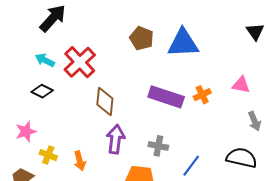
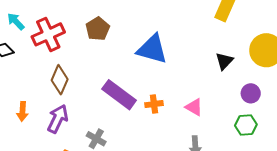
brown pentagon: (142, 38) -> (98, 29), moved
orange arrow: (80, 161) -> (22, 111), moved

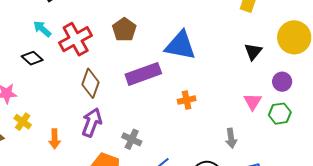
purple rectangle: (119, 95) -> (143, 74), moved, turned -52
pink triangle: (194, 107) -> (253, 102), moved, turned 36
orange arrow: (22, 111) -> (55, 139), moved

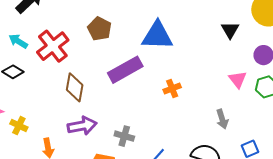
yellow cross: (23, 122) -> (19, 126), moved
purple arrow: (92, 122) -> (82, 126), turned 68

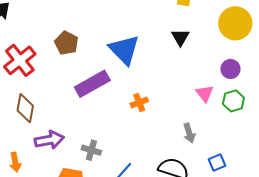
black triangle: (230, 30) -> (180, 37), moved
blue triangle: (157, 36) -> (124, 50), turned 44
brown diamond: (75, 87) -> (25, 108), moved

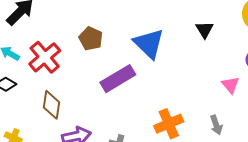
orange cross: (139, 103) -> (169, 124), moved, size x1.6

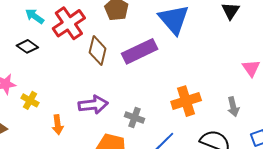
brown diamond: (52, 105) -> (98, 50), moved

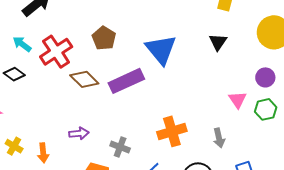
brown diamond: (98, 50) -> (84, 79), turned -60
yellow cross: (30, 100) -> (14, 146), moved
purple arrow: (93, 105) -> (79, 133), size x0.7

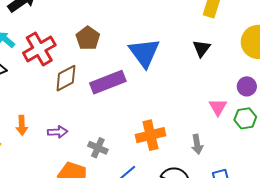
brown diamond: (84, 79) -> (66, 78), turned -76
orange arrow: (43, 153) -> (22, 125), moved

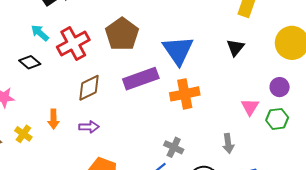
brown pentagon: (88, 38) -> (122, 34), size x1.4
brown diamond: (66, 78) -> (89, 88), moved
orange cross: (150, 135) -> (185, 94), moved
gray cross: (98, 148) -> (174, 147), moved

